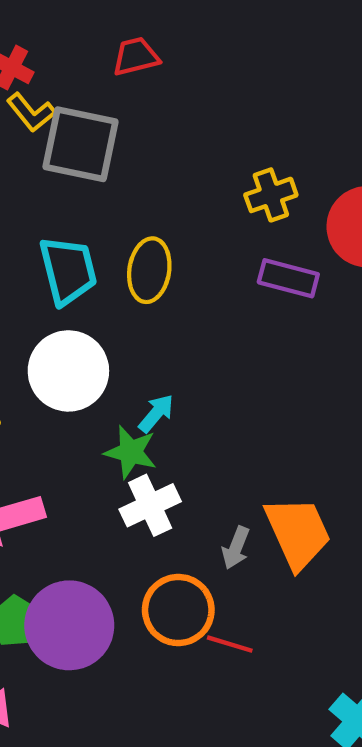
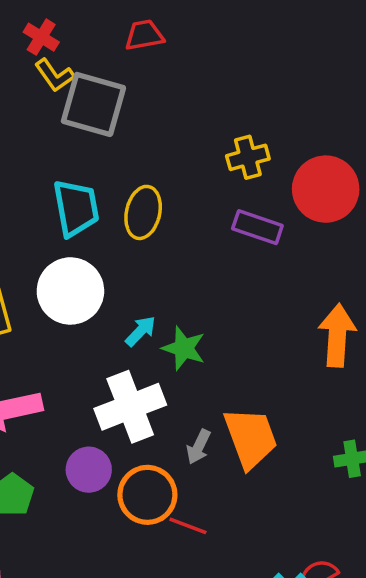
green star: (131, 452) -> (184, 348), moved
white cross: (150, 505) -> (130, 407), size x1.4
purple circle: (69, 625) -> (89, 470), moved, size x0.6

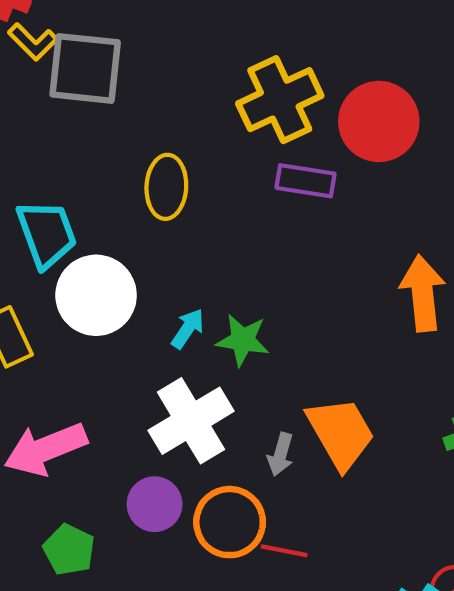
yellow cross: (248, 157) -> (280, 100), size x1.6
cyan trapezoid: (76, 208) -> (47, 234), moved

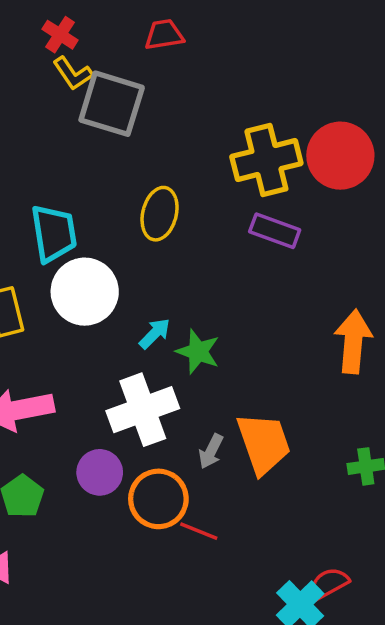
red circle: (379, 121) -> (340, 156), moved

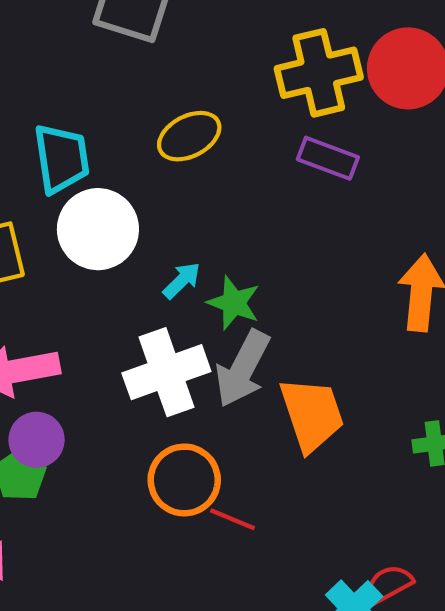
yellow ellipse: (160, 214) -> (189, 136), turned 48
gray arrow: (211, 451) -> (243, 369), moved, size x1.8
purple circle: (100, 472) -> (37, 440), moved

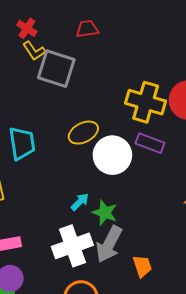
yellow cross: (319, 73) -> (146, 102), turned 30
white circle: (98, 229) -> (112, 155), moved
orange trapezoid: (312, 414) -> (142, 266), size x0.6

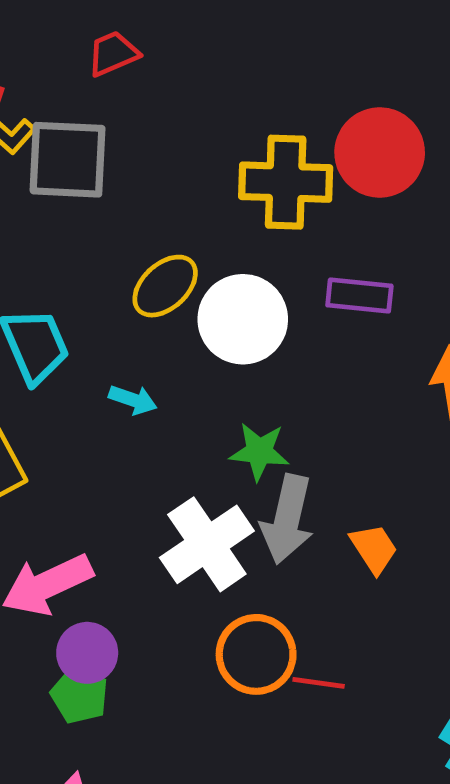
purple rectangle: (150, 143) -> (359, 296), moved
cyan arrow: (80, 202) -> (133, 400), moved, turned 78

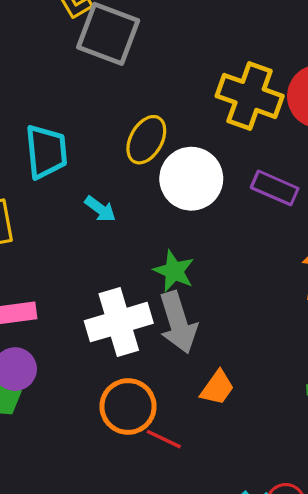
yellow ellipse: (165, 286) -> (146, 140), turned -36
gray arrow: (287, 519) -> (178, 322), turned -48
orange trapezoid: (374, 549) -> (217, 388), moved, turned 51

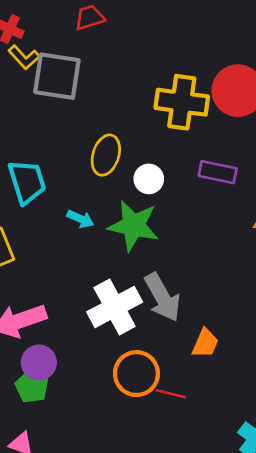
white circle: (191, 179) -> (149, 179), size x0.6
green star: (174, 271) -> (133, 226), moved, size x1.5

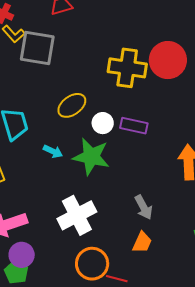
yellow ellipse: (106, 155) -> (72, 105), turned 36
purple rectangle: (218, 172) -> (134, 126), moved
gray arrow: (163, 297) -> (144, 207), moved, size x0.7

